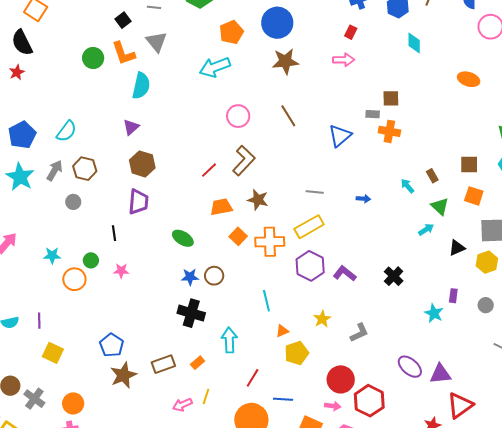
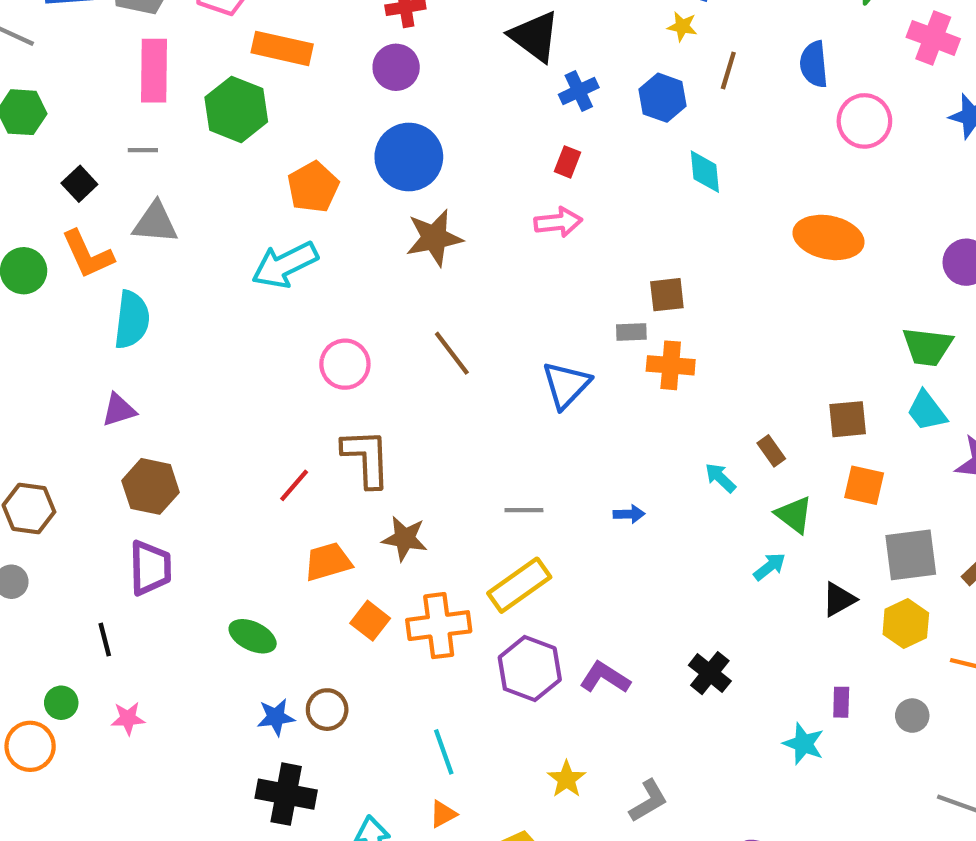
gray triangle: (156, 42) -> (155, 223), turned -40
orange ellipse: (469, 79) -> (829, 237), size x1.4
purple triangle: (131, 127) -> (119, 410), turned 30
brown L-shape: (244, 161) -> (366, 458), turned -40
orange triangle: (282, 331) -> (443, 814), moved

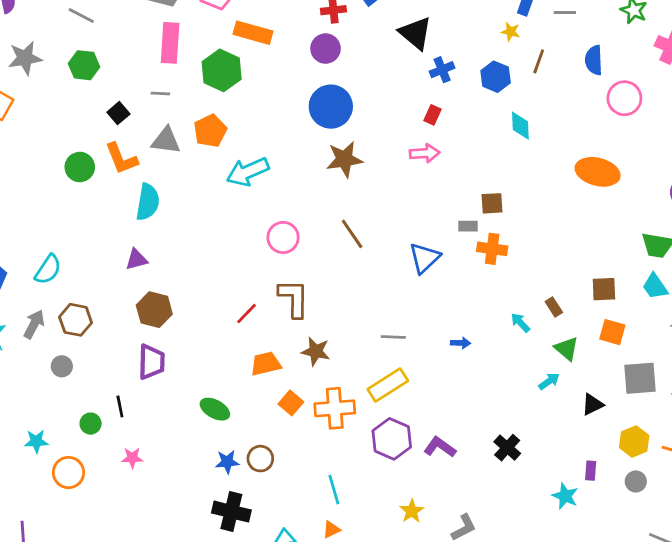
orange pentagon: (313, 187) -> (210, 131), moved
yellow hexagon: (906, 624) -> (634, 441), moved
green circle: (61, 703) -> (91, 424), moved

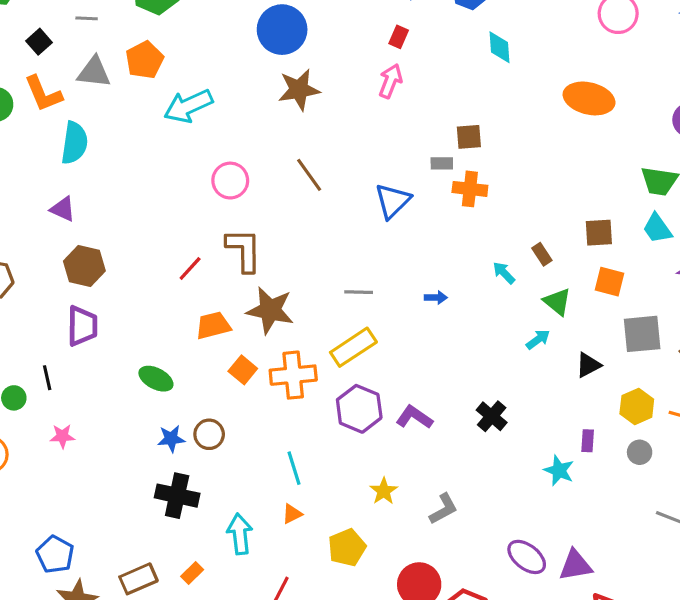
pink arrow: (425, 153) -> (390, 81), turned -64
purple triangle: (136, 260) -> (63, 209), turned 40
brown star: (316, 351) -> (270, 310), size x1.4

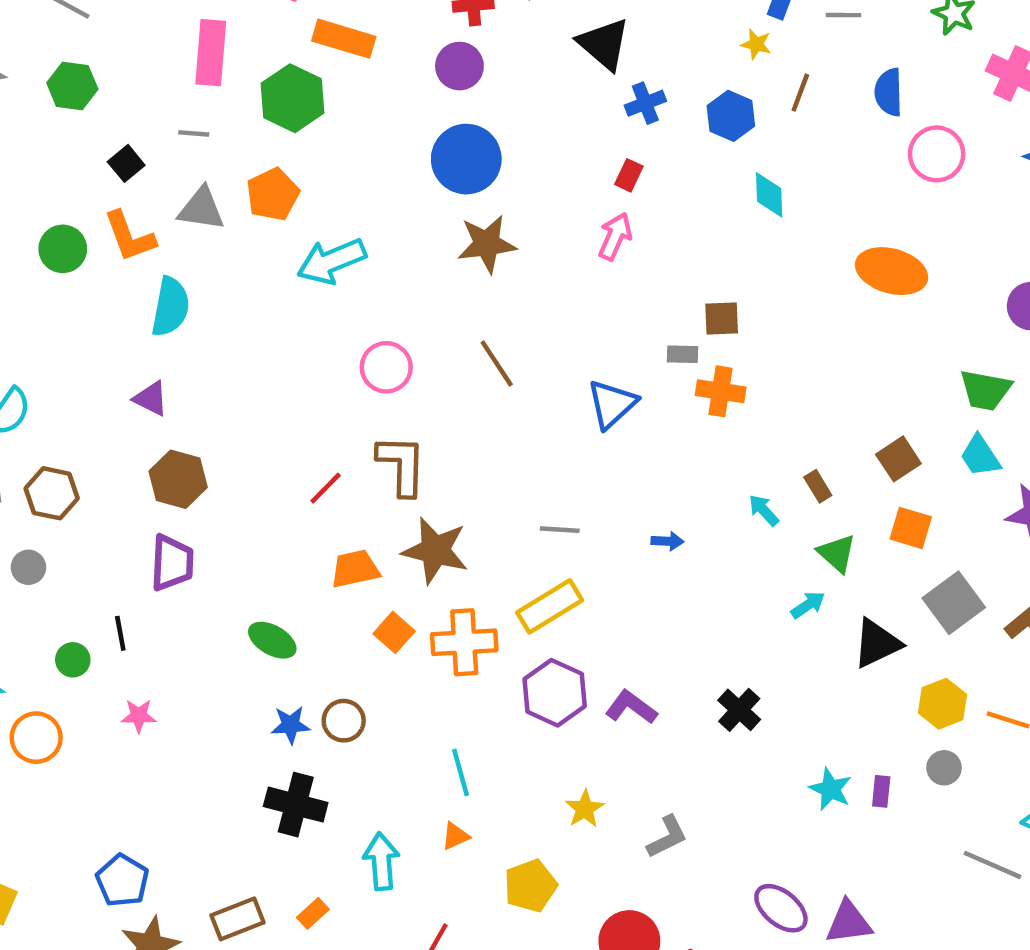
brown square: (599, 233) -> (898, 459), turned -32
gray square: (642, 334) -> (954, 603), turned -33
black triangle: (588, 365) -> (877, 643), size x1.4
purple rectangle: (588, 441) -> (881, 791), moved

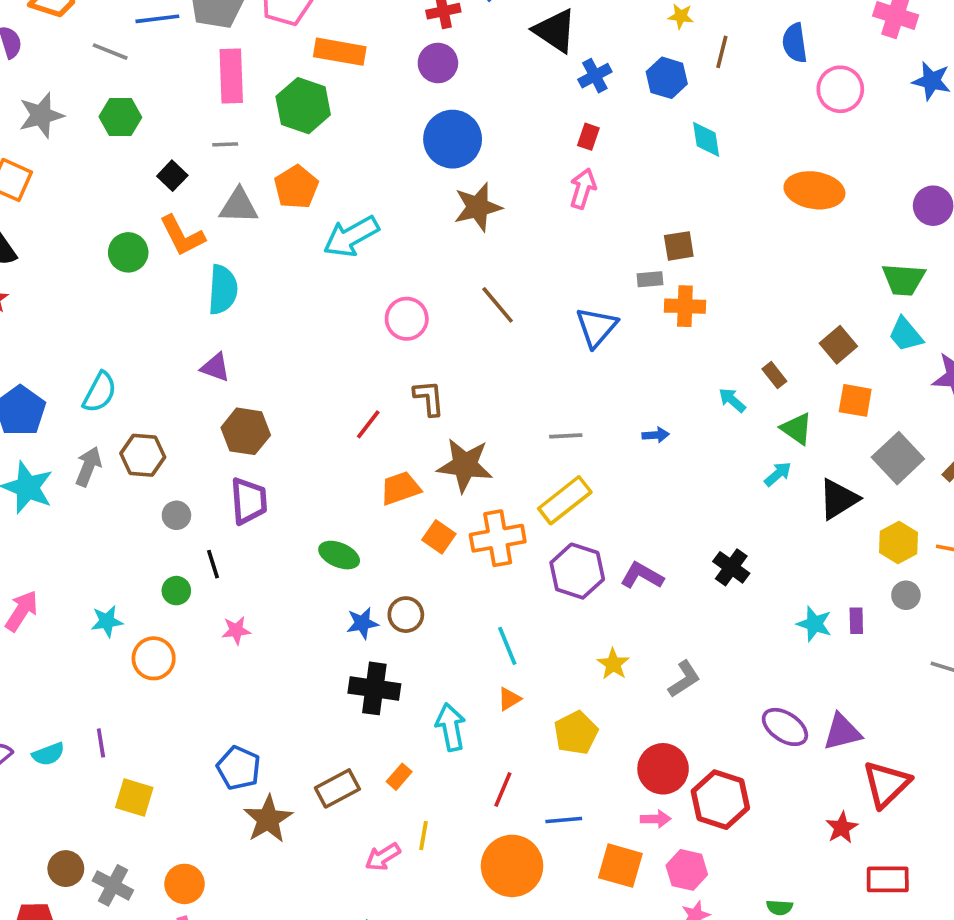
brown L-shape: (402, 465) -> (429, 398), size x0.7
gray circle: (28, 567) -> (176, 515), moved

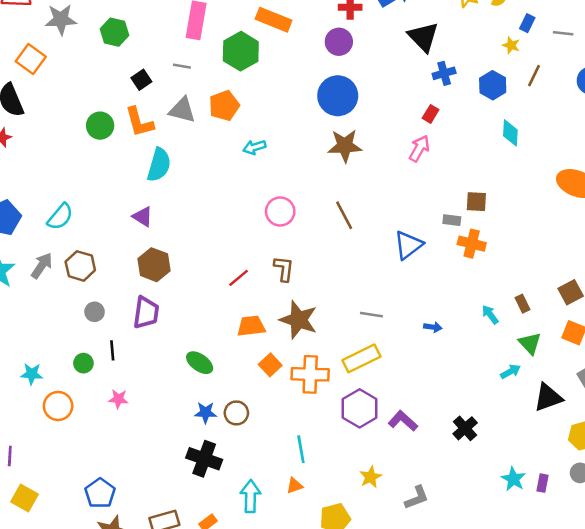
cyan arrow: (351, 236) -> (254, 147), size x0.6

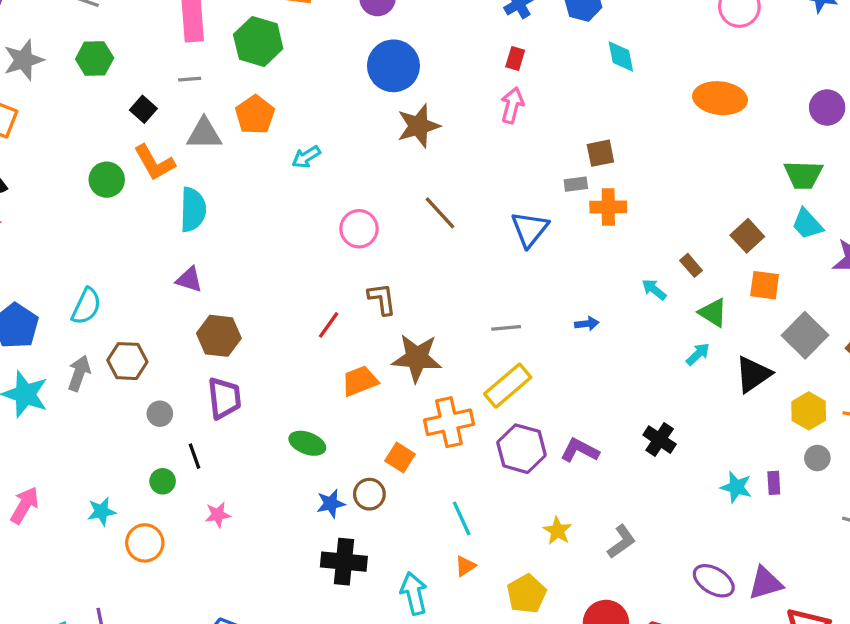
orange square: (270, 365) -> (400, 458), moved

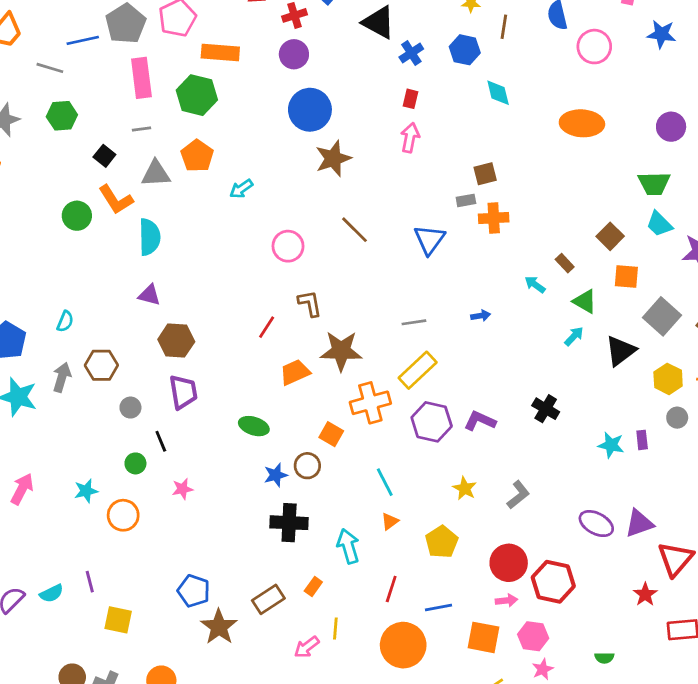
cyan semicircle: (86, 306) -> (65, 321), size x0.7

